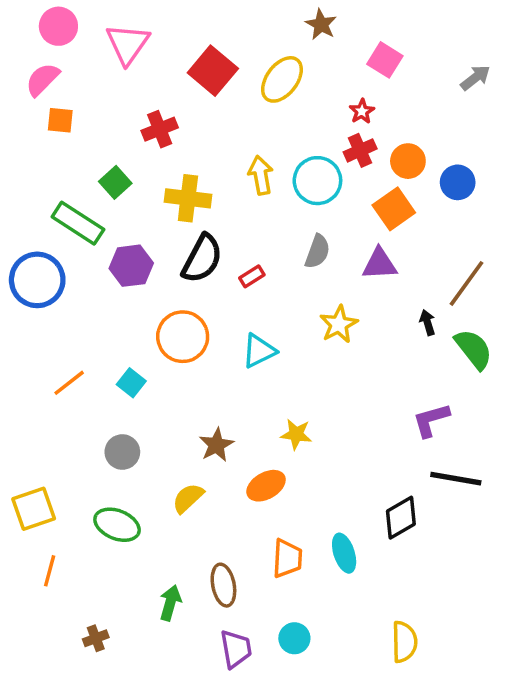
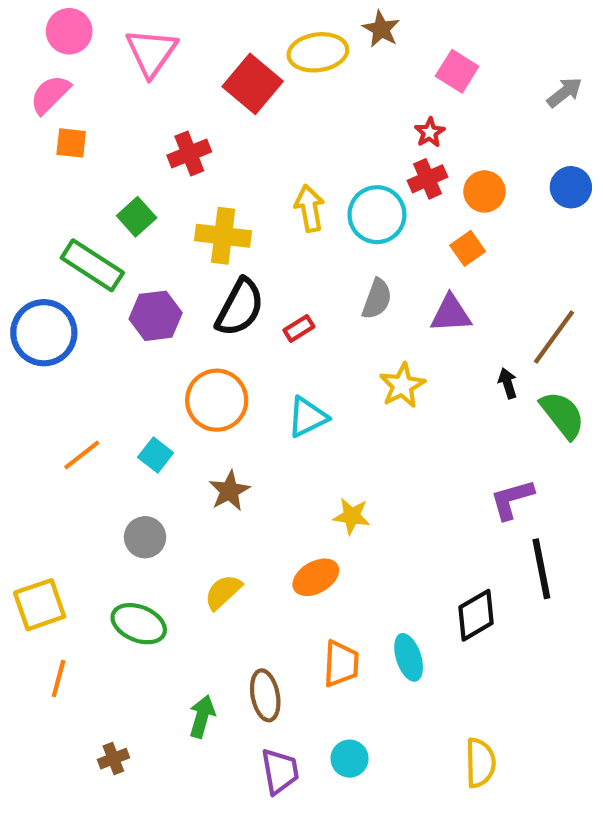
yellow ellipse: (282, 79) -> (318, 52), moved, turned 45
blue circle: (458, 182) -> (571, 187), moved
orange square: (394, 209) -> (468, 248), size x0.7
brown star: (216, 445) -> (229, 491), moved
black line: (456, 479) -> (541, 569), turned 69

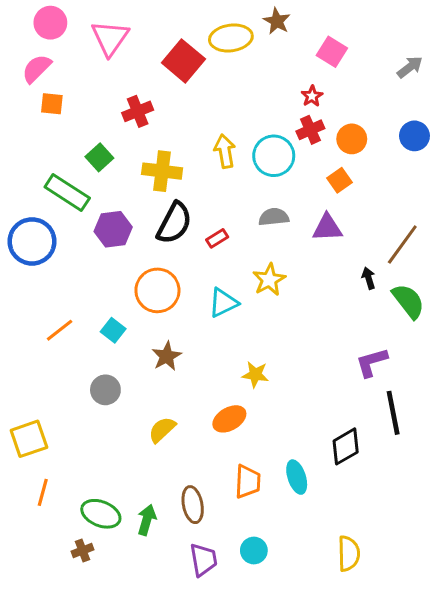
gray semicircle: (377, 299) -> (274, 217), turned -116
yellow star: (402, 385) -> (269, 280), moved
green ellipse: (139, 624) -> (101, 514), moved

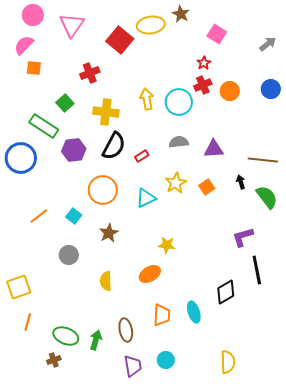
orange square: (340, 180) -> (207, 187), moved
brown line: (402, 245) -> (263, 160), turned 60
yellow semicircle: (162, 430) -> (106, 281), turned -48

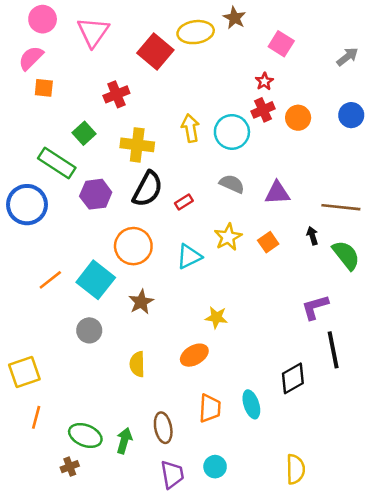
gray semicircle: (179, 142) -> (232, 184), turned 30
cyan square: (74, 216) -> (96, 280), size x1.8

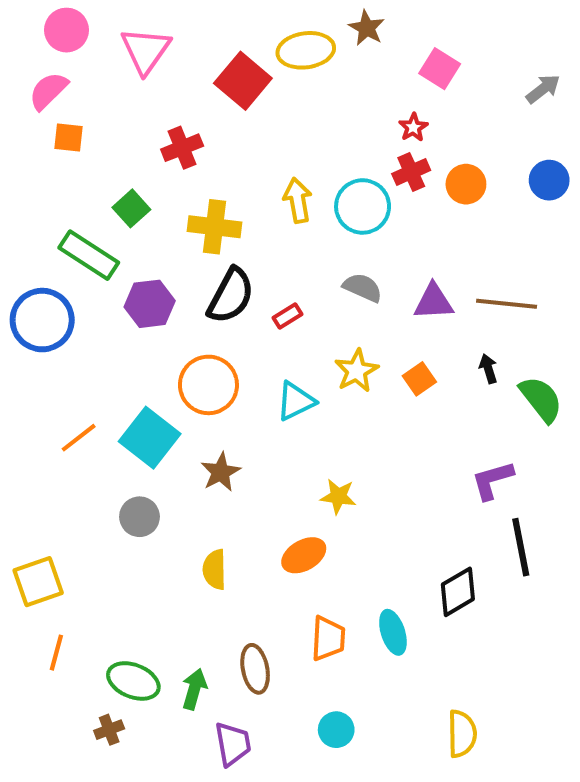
brown line: (341, 207) -> (507, 304), moved
purple trapezoid: (172, 474) -> (233, 744), moved

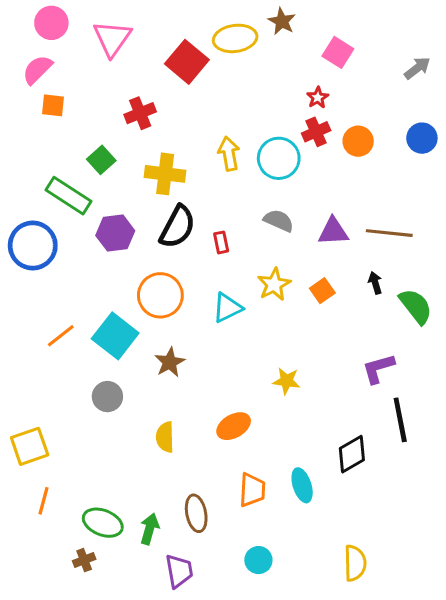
red rectangle: (288, 316) -> (221, 242), turned -70
yellow star: (338, 496) -> (286, 381), moved

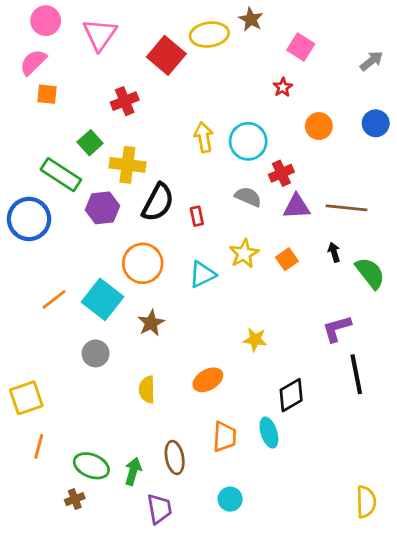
red cross: (316, 132) -> (281, 173), moved
yellow cross: (165, 174) -> (127, 165), moved
black diamond: (352, 454) -> (291, 395), moved
yellow semicircle: (355, 563) -> (366, 502), moved

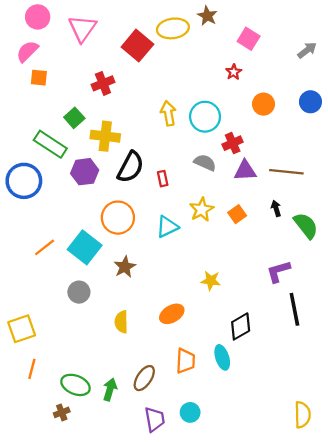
brown ellipse: (175, 457) -> (144, 378), turned 45
purple trapezoid: (159, 509) -> (155, 419), moved

